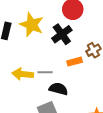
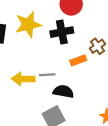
yellow star: (32, 25) -> (28, 25), turned -30
black cross: (62, 34) -> (62, 32), turned 30

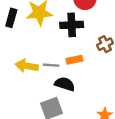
orange rectangle: (78, 60) -> (74, 60), moved

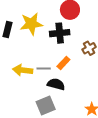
orange rectangle: (74, 60) -> (63, 63), turned -32

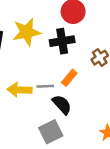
black semicircle: (56, 84) -> (62, 105), turned 36

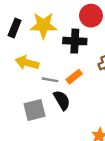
yellow arrow: (19, 90) -> (27, 63), moved
gray square: (51, 132) -> (34, 110), moved

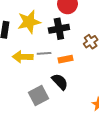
orange rectangle: (74, 77) -> (66, 59), turned 40
gray line: (50, 80) -> (44, 53), moved

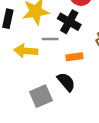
black cross: (59, 29) -> (69, 22), turned 36
gray line: (44, 53) -> (50, 39), moved

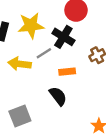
gray line: (50, 39) -> (44, 53), turned -35
gray square: (41, 96) -> (20, 116), moved

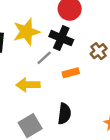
yellow arrow: (20, 64) -> (28, 85), moved
black semicircle: (58, 96) -> (64, 114), moved, turned 54

